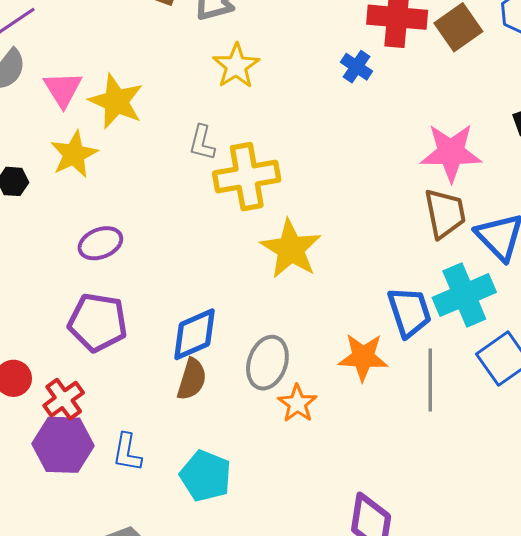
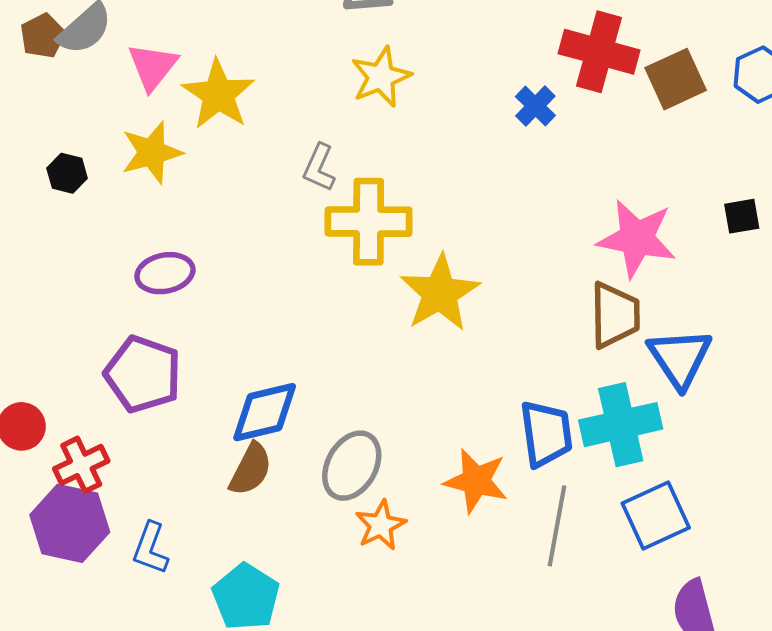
yellow star: (291, 249) -> (440, 293), moved

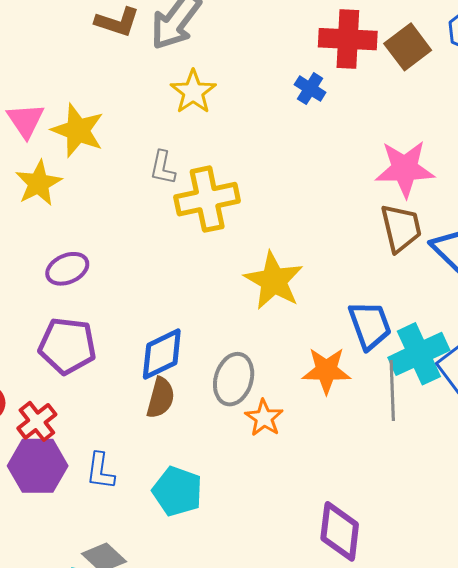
yellow star: (440, 293) -> (274, 281), moved
cyan cross: (621, 425) -> (419, 354), moved

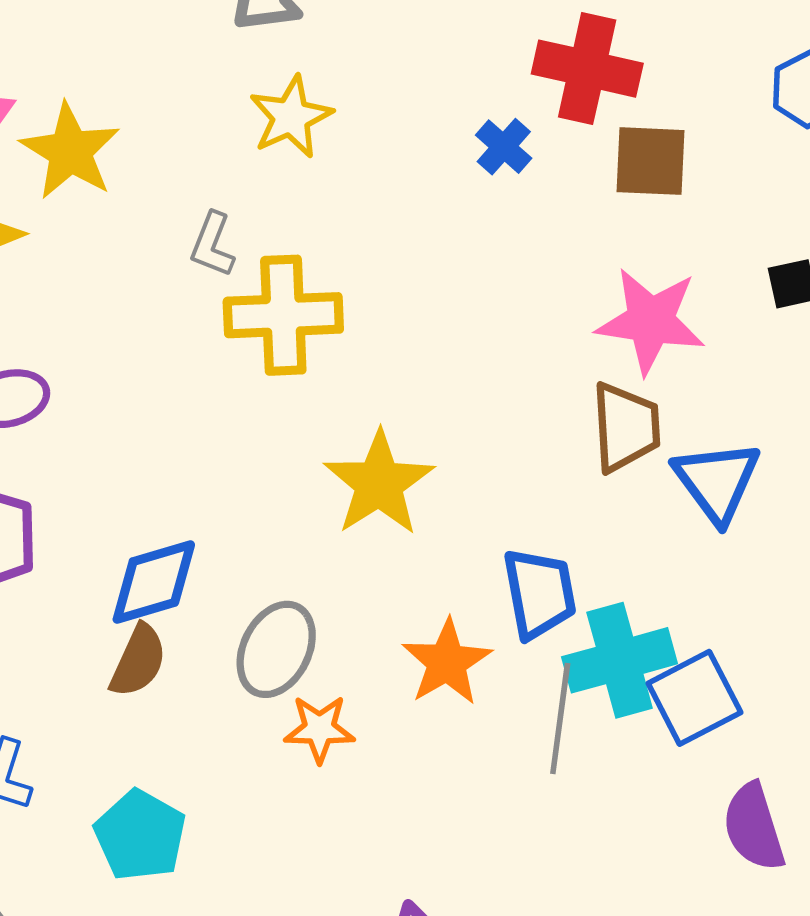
brown square: (408, 47) -> (650, 161), moved, turned 30
orange star: (326, 371) -> (447, 662), turned 30
orange star: (264, 418) -> (319, 729), turned 30

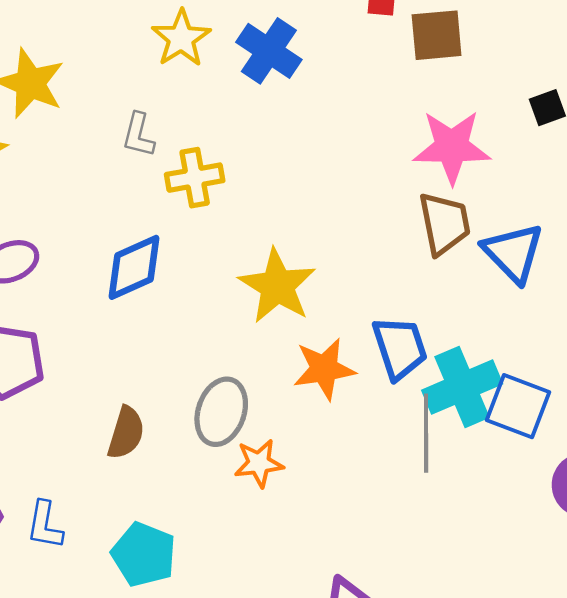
blue cross: (504, 147) -> (269, 51), moved, size x1.6
yellow cross: (283, 315) -> (195, 178), size x0.7
blue diamond: (154, 582) -> (134, 267), moved
orange star: (447, 662) -> (324, 369), moved, turned 30
blue square: (694, 698) -> (518, 406), turned -34

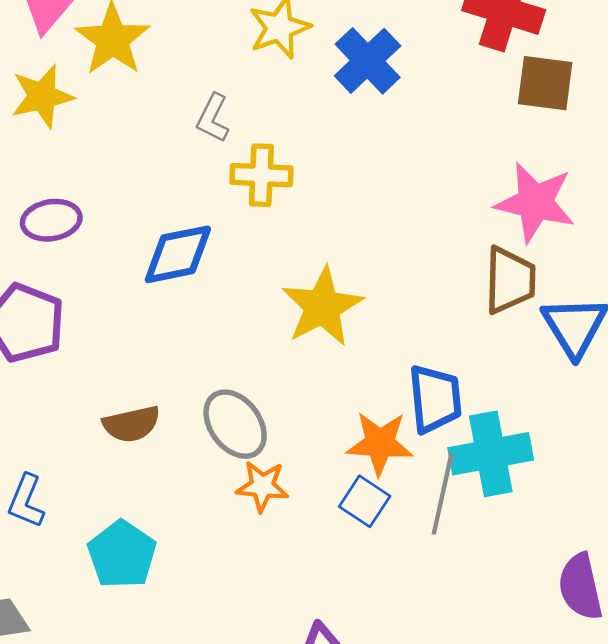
orange star: (324, 369) -> (380, 443), moved
blue square: (518, 406) -> (365, 501), moved, size x0.7
gray ellipse: (221, 412) -> (235, 424), turned -68
brown semicircle: (126, 433) -> (131, 424), turned 48

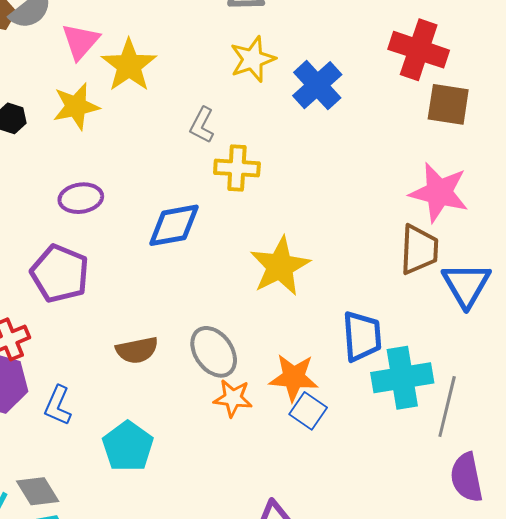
orange star: (380, 443) -> (294, 377), moved
gray line: (443, 494) -> (447, 406), moved

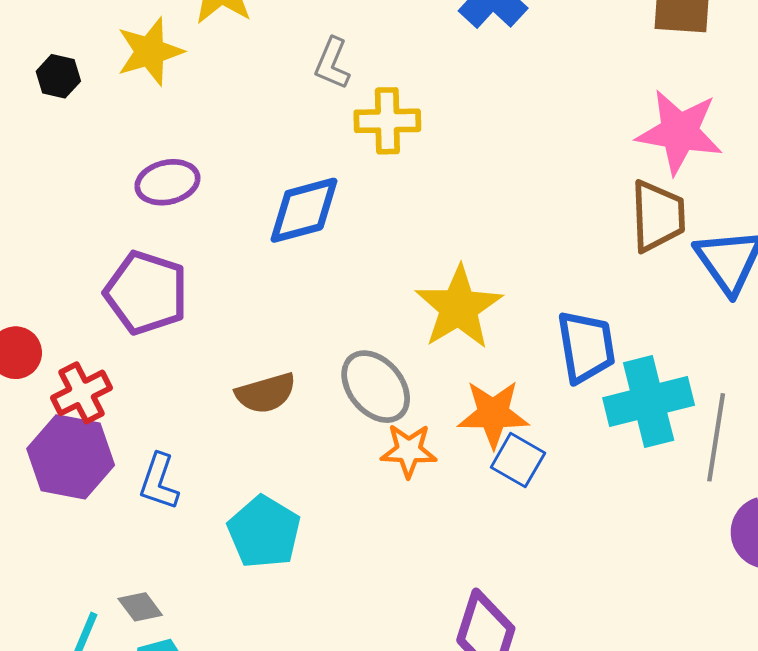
yellow star: (280, 266) -> (459, 307), moved
gray diamond: (38, 491) -> (140, 607), size x0.7

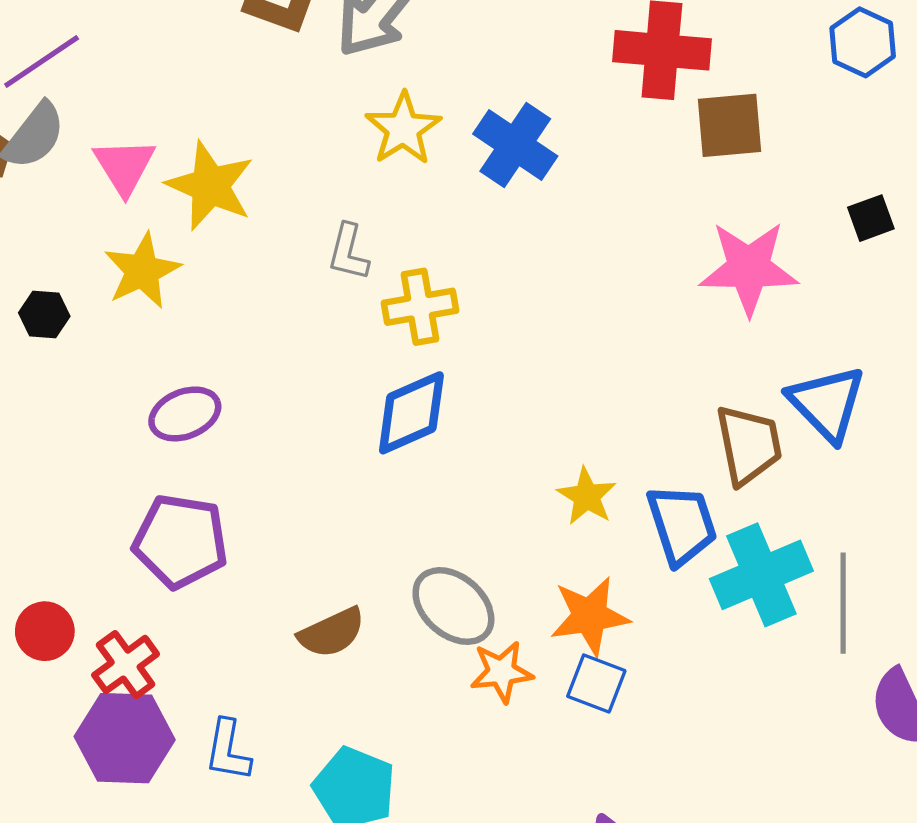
blue diamond: (304, 210) -> (411, 413), moved
brown trapezoid: (658, 216) -> (749, 445), moved
yellow star: (459, 307) -> (587, 496), moved, size x0.6
blue square: (518, 460) -> (596, 683), moved

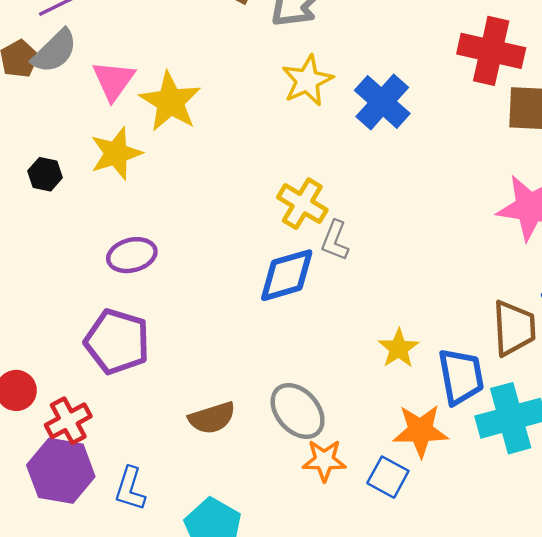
gray L-shape: (348, 252) -> (335, 240), moved
yellow cross: (420, 307) -> (302, 204), turned 33
orange star: (590, 616) -> (420, 431), moved

